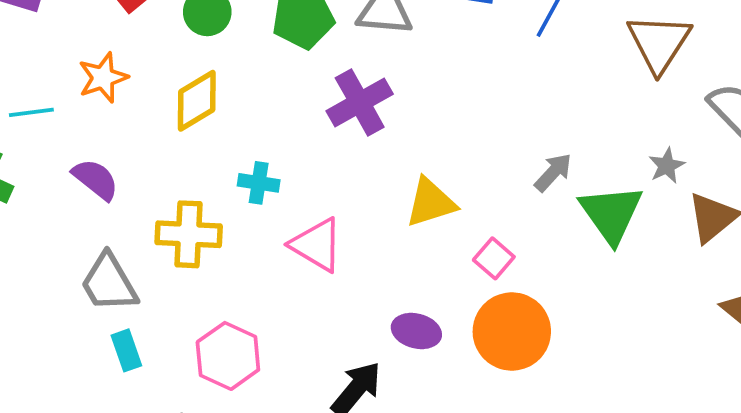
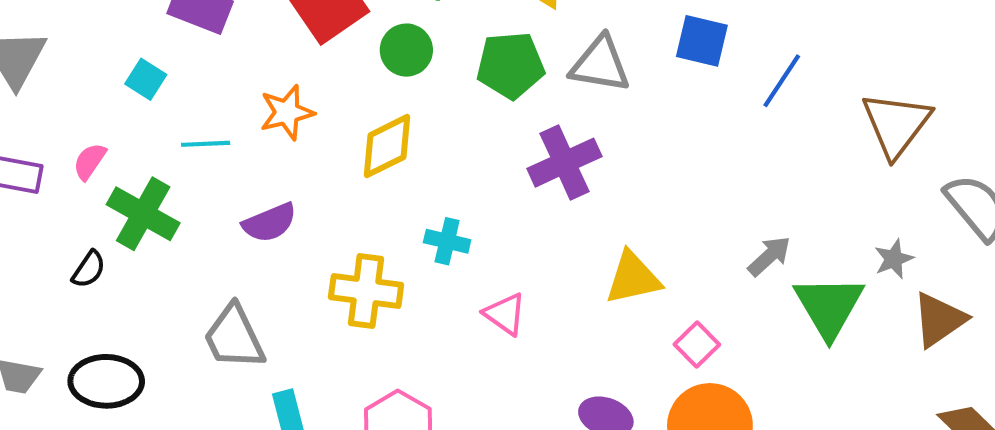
purple semicircle: (96, 179) -> (270, 223), turned 114
pink triangle: (317, 245) -> (505, 314), size x0.7
gray trapezoid: (109, 283) -> (234, 337), moved

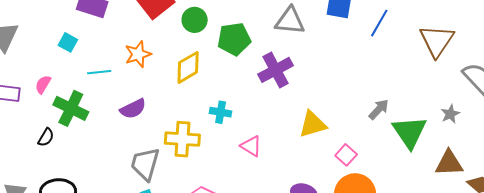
green pentagon: (510, 65) -> (234, 39), moved
gray star: (894, 259) -> (450, 114), moved
brown triangle: (939, 320) -> (449, 163), moved, turned 36
gray trapezoid: (234, 337) -> (145, 164), moved, turned 45

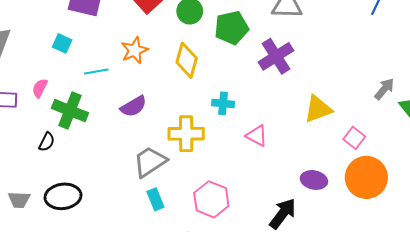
yellow diamond: (188, 67) -> (187, 60), turned -40
gray trapezoid: (145, 164) -> (150, 162), turned 45

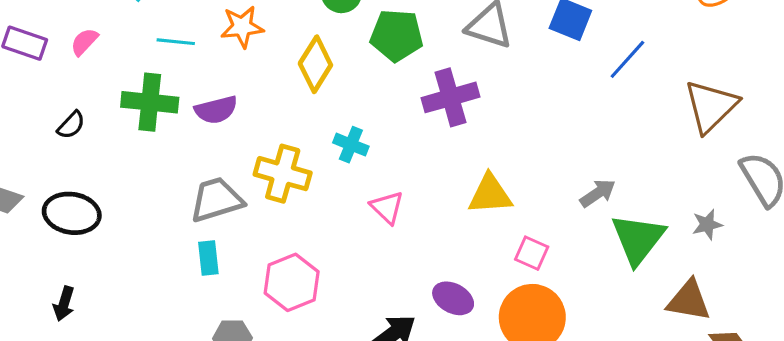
green cross: (70, 111) -> (150, 102), moved, turned -32
pink square: (354, 138) -> (532, 253), turned -30

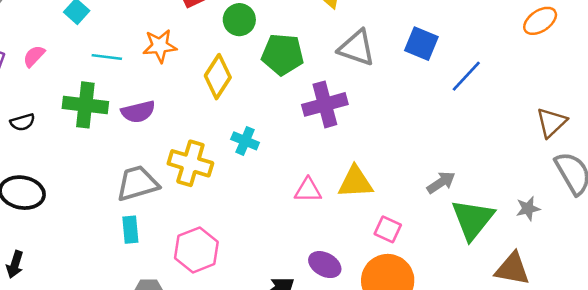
brown triangle: (711, 106) -> (551, 122), moved, size x0.7
black semicircle: (71, 125) -> (23, 122), turned 30
pink triangle: (387, 207) -> (308, 190), moved, turned -44

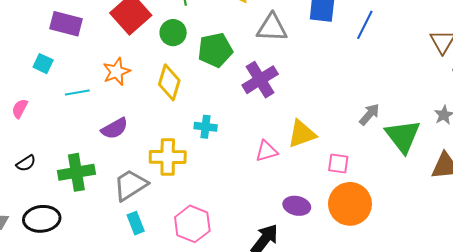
green cross: (85, 105) -> (76, 172), moved

